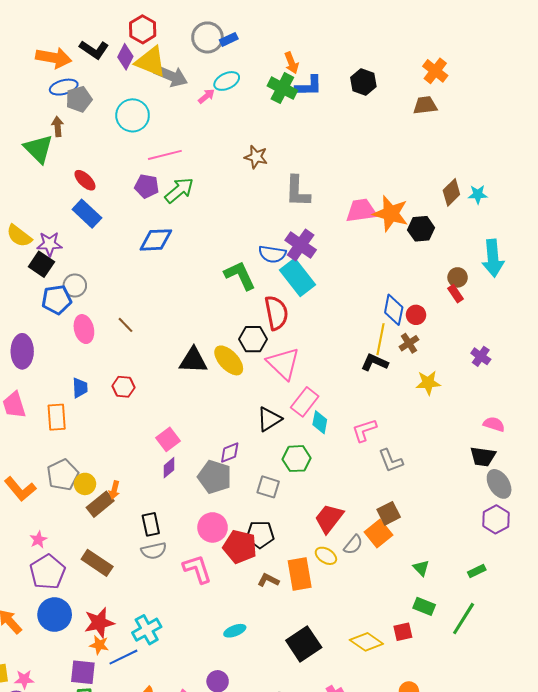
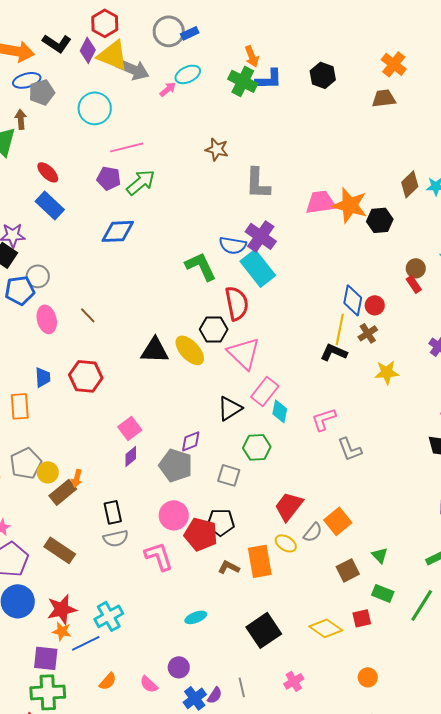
red hexagon: (123, 387) -> (86, 376), size x1.5
brown square: (389, 513) -> (348, 570), moved

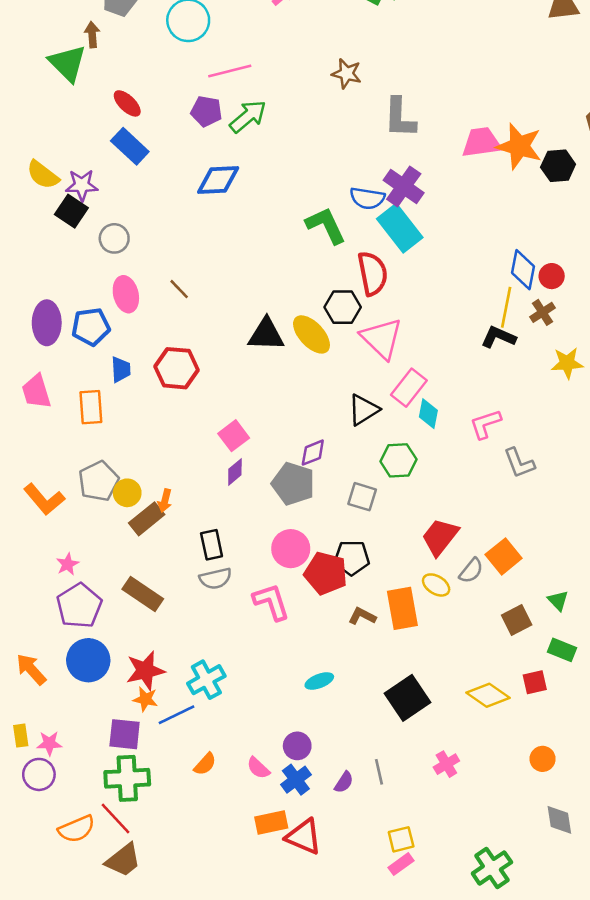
blue pentagon: (20, 290) -> (91, 327), moved
blue cross: (195, 698) -> (296, 780), moved

